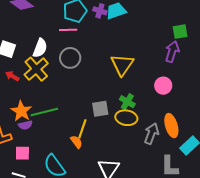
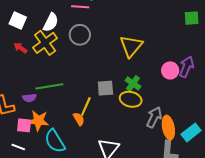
purple arrow: (172, 52) -> (187, 67), moved
orange star: (21, 111) -> (39, 121), moved, turned -30
orange ellipse: (171, 126) -> (168, 128), moved

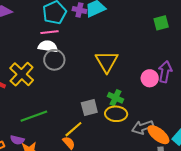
white semicircle: (51, 22) -> (48, 46), moved, turned -96
purple semicircle: (29, 98) -> (17, 140), moved, turned 32
yellow line: (86, 107) -> (73, 129), turned 36
gray arrow: (154, 117) -> (143, 127), turned -125
orange ellipse: (168, 128) -> (158, 135), turned -30

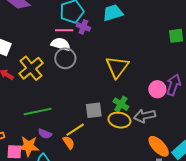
purple cross: (79, 10) -> (83, 27), moved
gray arrow: (143, 127) -> (145, 116), moved
purple semicircle: (17, 140) -> (45, 134), moved

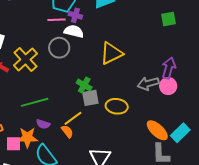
white semicircle: (61, 44) -> (74, 31), moved
yellow triangle: (117, 67) -> (111, 53), turned 30
pink circle: (157, 89) -> (168, 86), moved
green cross: (121, 104) -> (84, 85), moved
gray arrow: (145, 116) -> (148, 84), moved

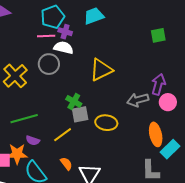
pink circle: (168, 86) -> (168, 102), moved
orange ellipse: (157, 130) -> (156, 134), moved, turned 35
orange semicircle: (67, 131) -> (66, 164), moved

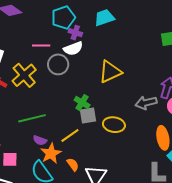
pink line: (46, 36) -> (41, 45), moved
white semicircle: (63, 48) -> (73, 49), turned 144
orange star: (17, 154) -> (51, 153), moved, turned -30

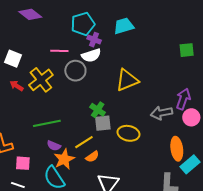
orange semicircle: (73, 165) -> (92, 157), moved, turned 88

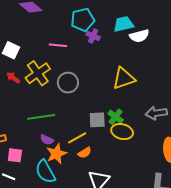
white semicircle: (91, 55) -> (139, 36), moved
gray circle: (75, 71) -> (68, 83), moved
green cross: (98, 110) -> (116, 117), moved

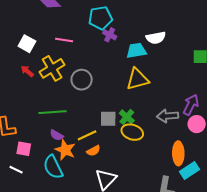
cyan trapezoid: (123, 24) -> (136, 51), moved
pink line: (58, 45) -> (64, 40), moved
orange star: (56, 154) -> (65, 150), turned -30

